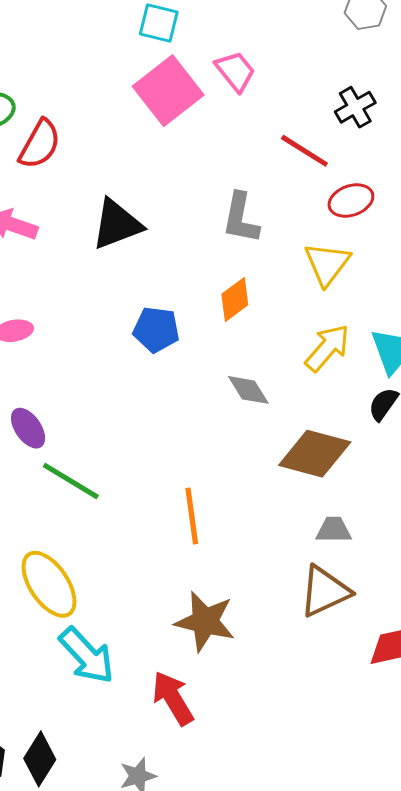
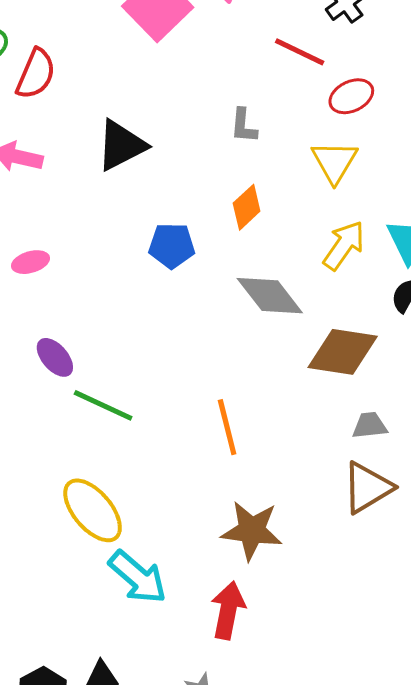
gray L-shape: (241, 218) -> (244, 126), size x0.7
gray diamond: (248, 390) -> (270, 296), size x1.5
red arrow: (173, 698) -> (228, 610), turned 48

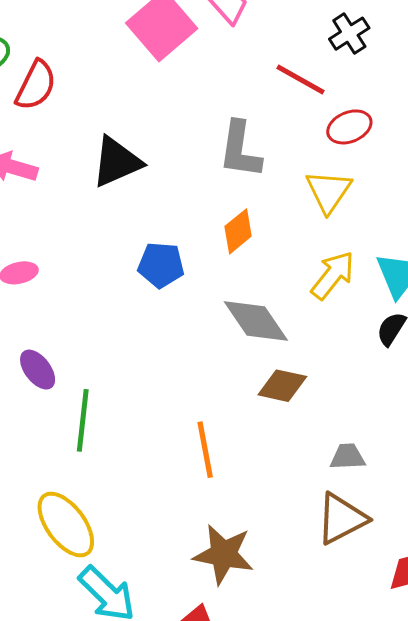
gray L-shape: (244, 126) -> (240, 150), size x1.6
brown diamond: (343, 352) -> (282, 386), moved, size x0.7
green line: (103, 405) -> (83, 420), turned 68

